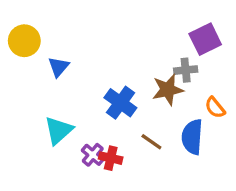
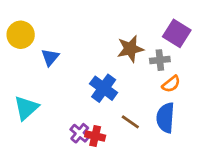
purple square: (205, 39) -> (177, 33), turned -32
brown star: (168, 90) -> (130, 49), moved
orange semicircle: (215, 108) -> (171, 84), moved, turned -90
cyan triangle: (59, 130) -> (26, 108), moved

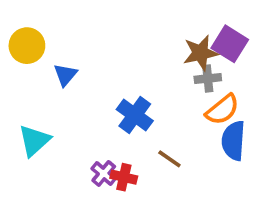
brown star: (130, 49) -> (201, 53), moved
orange semicircle: (171, 84) -> (222, 110), size x1.4
blue semicircle: (166, 118) -> (233, 141), moved

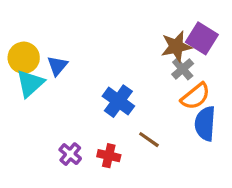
yellow circle: (27, 46) -> (24, 58), moved
gray cross: (208, 79) -> (183, 69), turned -35
cyan triangle: (34, 141) -> (30, 83), moved
purple cross: (104, 173) -> (70, 154), moved

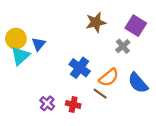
brown star: (176, 46) -> (96, 22), moved
orange semicircle: (195, 96) -> (109, 77), moved
blue semicircle: (205, 124) -> (138, 83), turned -45

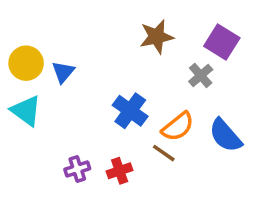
cyan triangle: (20, 56) -> (26, 111), moved, turned -42
purple cross: (47, 103) -> (77, 169), turned 32
red cross: (73, 104) -> (120, 171), turned -32

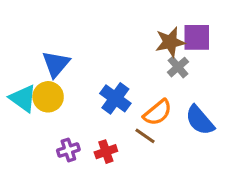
brown star: (157, 37) -> (170, 42), moved
purple square: (222, 42) -> (197, 37), turned -32
yellow circle: (26, 63) -> (48, 97), moved
blue triangle: (63, 72) -> (56, 64), size x1.4

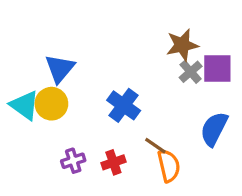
purple square: (197, 37) -> (217, 68), moved
orange semicircle: (158, 112) -> (169, 166), moved, turned -64
blue semicircle: (200, 120) -> (214, 129), turned 68

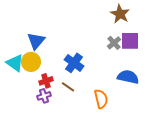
brown star: (182, 45) -> (120, 14), moved, turned -30
blue semicircle: (214, 129) -> (128, 77), turned 75
brown line: (155, 146) -> (68, 87), moved
red cross: (113, 162) -> (46, 81), moved

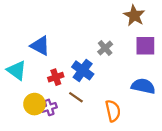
blue triangle: (36, 41) -> (40, 46), turned -42
gray cross: (114, 43) -> (105, 48), moved
yellow circle: (31, 62) -> (34, 104), moved
red cross: (46, 81) -> (56, 77), moved

